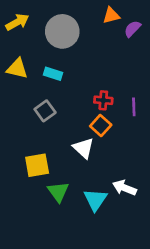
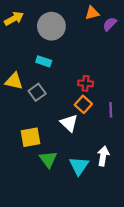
yellow triangle: (17, 69) -> (14, 81), moved
purple line: (134, 107) -> (111, 110), moved
white arrow: (125, 188) -> (103, 156), turned 78

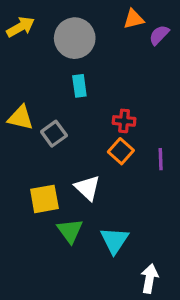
cyan rectangle: (44, 61) -> (79, 86), moved, turned 64
white triangle: (69, 123) -> (87, 188), moved
white arrow: (103, 156) -> (150, 279), moved

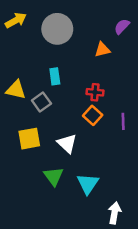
orange triangle: (134, 19) -> (102, 50), moved
cyan rectangle: (79, 86) -> (55, 76), moved
yellow square: (44, 199) -> (29, 139), moved

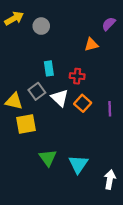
gray circle: (57, 29) -> (41, 26), moved, size x0.6
yellow triangle: (16, 90) -> (14, 101), moved
red cross: (95, 92) -> (77, 76), moved
white triangle: (67, 143) -> (60, 98), moved
white arrow: (115, 213) -> (110, 179), moved

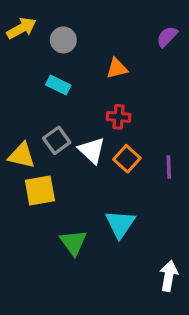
orange triangle: (91, 45) -> (117, 68), moved
cyan rectangle: (49, 68) -> (58, 85), moved, turned -56
cyan triangle: (78, 164) -> (120, 224), moved

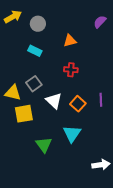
white triangle: (92, 150) -> (54, 101), moved
orange square: (127, 159) -> (78, 104), moved
white arrow: (169, 276) -> (101, 165), turned 72

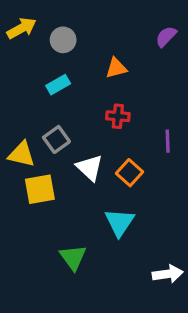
cyan rectangle: (35, 51) -> (58, 85), turned -56
purple line: (101, 100) -> (168, 141), moved
green triangle: (44, 145) -> (73, 257), moved

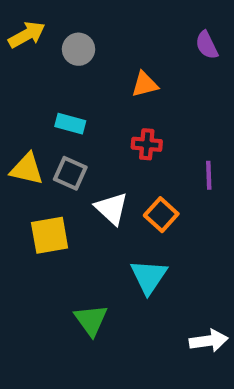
purple semicircle: (166, 37) -> (207, 45), turned -70
cyan rectangle: (58, 85) -> (70, 124), moved, turned 45
gray square: (56, 139) -> (70, 173), turned -30
yellow triangle: (22, 154) -> (27, 169), moved

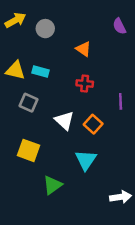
orange triangle: (145, 84) -> (83, 49), turned 49
yellow triangle: (27, 169) -> (15, 70), moved
gray square: (70, 173) -> (29, 103), moved
yellow square: (50, 235) -> (29, 150), moved, turned 30
green triangle: (91, 320) -> (52, 185), turned 30

